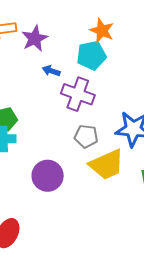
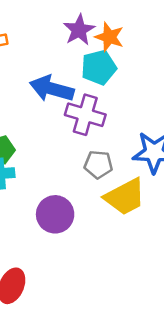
purple star: (35, 39) -> (79, 30), moved
blue arrow: (51, 71) -> (52, 89), size x2.0

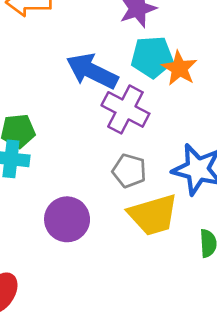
orange star: (109, 37) -> (179, 68), moved

